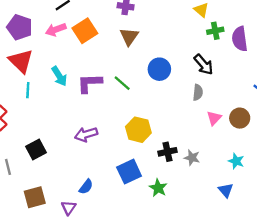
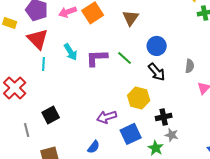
black arrow: (204, 64) -> (157, 72), moved
purple arrow: (86, 134) -> (107, 117), moved
gray star: (192, 158) -> (172, 135), moved

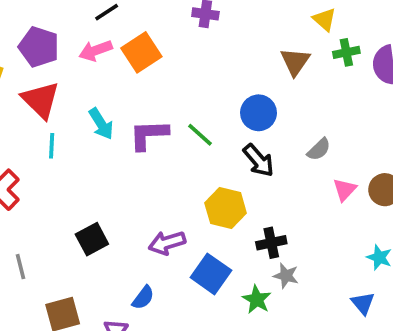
brown triangle: (131, 18) -> (295, 62), moved
gray semicircle: (190, 66) -> (319, 149), turned 40
black square: (51, 115) -> (92, 239), moved
blue square: (131, 134) -> (211, 274), turned -30

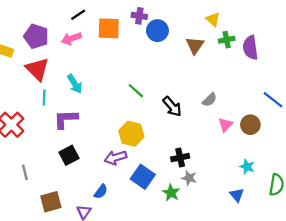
orange square: (141, 52) -> (109, 28), moved, turned 35
blue circle: (259, 113) -> (157, 31), moved
purple L-shape: (149, 135) -> (66, 119), moved
yellow hexagon: (226, 208) -> (131, 134), moved

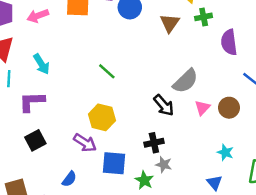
purple semicircle: (250, 48) -> (229, 42), moved
gray semicircle: (210, 100) -> (185, 81), size x1.6
black arrow: (172, 107) -> (164, 105), moved
purple arrow: (116, 158) -> (85, 143), turned -130
blue square: (143, 177) -> (114, 163), turned -30

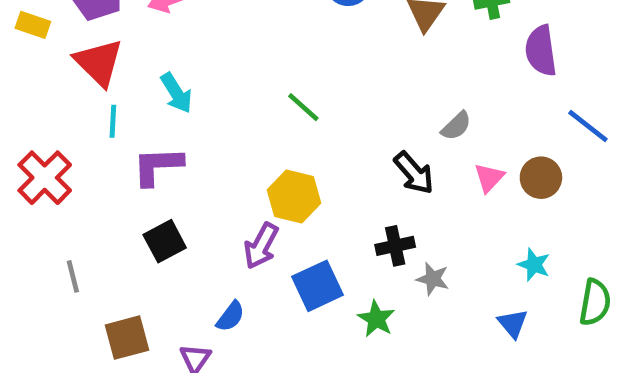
gray semicircle: (185, 81) -> (456, 126), size x0.6
purple arrow: (85, 143) -> (261, 246), turned 85
blue square: (114, 163) -> (317, 286), turned -30
gray star: (164, 165) -> (433, 279), moved

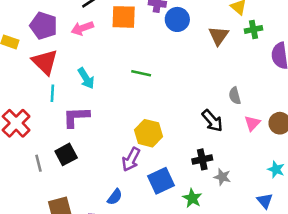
green line: (303, 107) -> (141, 73), moved, turned -30
gray semicircle: (456, 126) -> (235, 96), turned 119
black square: (165, 241) -> (66, 154), moved
gray line: (73, 276) -> (39, 163), moved

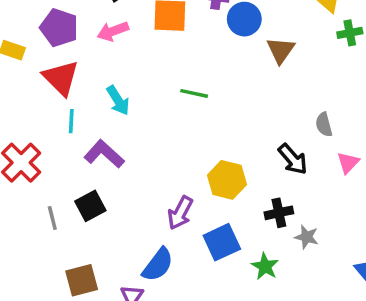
brown triangle: (219, 36) -> (281, 50), moved
purple L-shape: (76, 117) -> (104, 154), turned 44
yellow hexagon: (149, 133) -> (227, 180), moved
blue semicircle: (115, 197) -> (158, 265), size x1.5

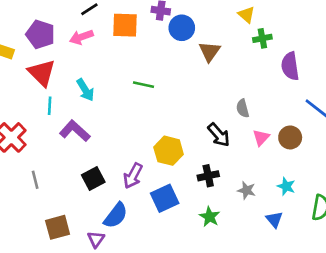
black square: (90, 206) -> (93, 178), moved
gray star: (307, 237) -> (247, 190), moved
green star: (265, 266) -> (210, 217), moved

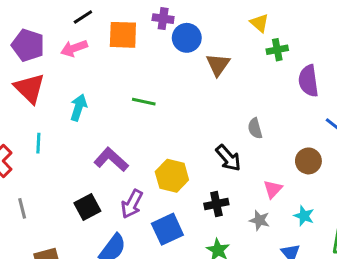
cyan arrow: (85, 90) -> (78, 108), turned -130
cyan line: (50, 106) -> (38, 143), moved
purple L-shape: (75, 131) -> (111, 159), moved
pink triangle: (261, 137) -> (273, 189), moved

